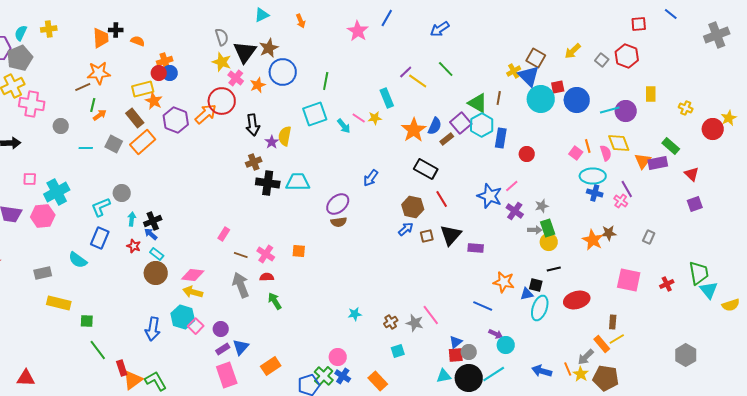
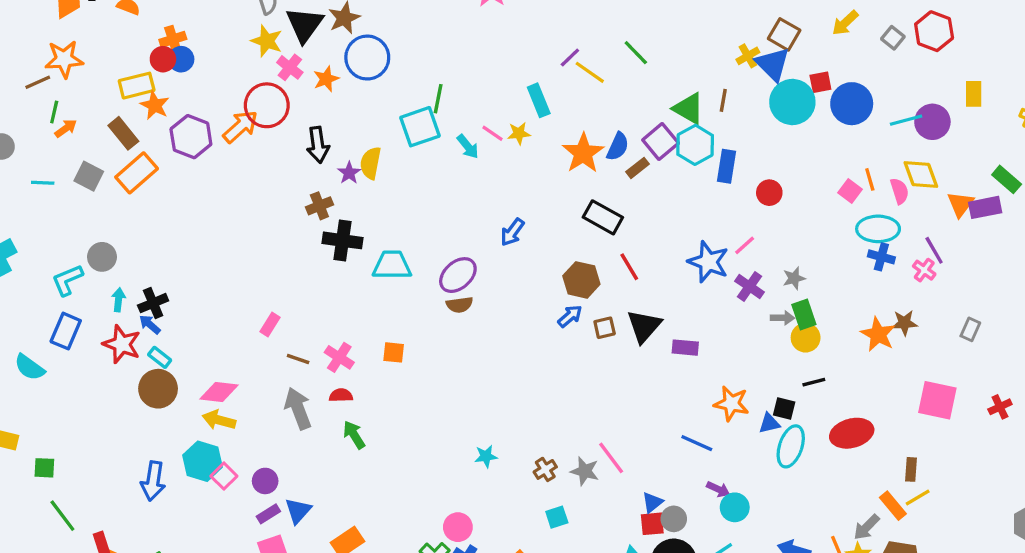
green line: (326, 81) -> (438, 99), moved
cyan trapezoid: (298, 182) -> (392, 265), moved
red star: (134, 246) -> (122, 344), size x1.6

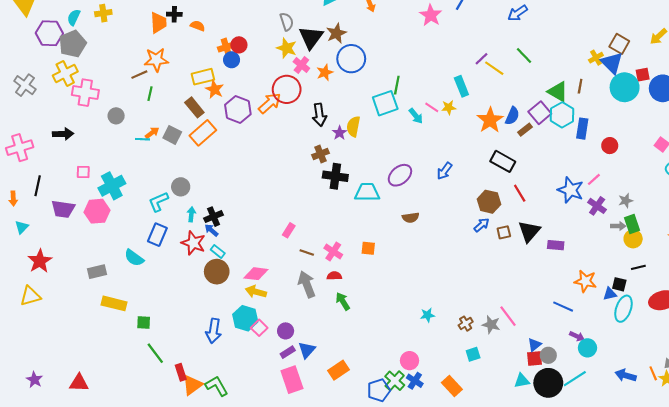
red circle: (163, 59) -> (239, 45), moved
orange arrow: (66, 128) -> (152, 133), moved
purple ellipse: (458, 275) -> (400, 175), moved

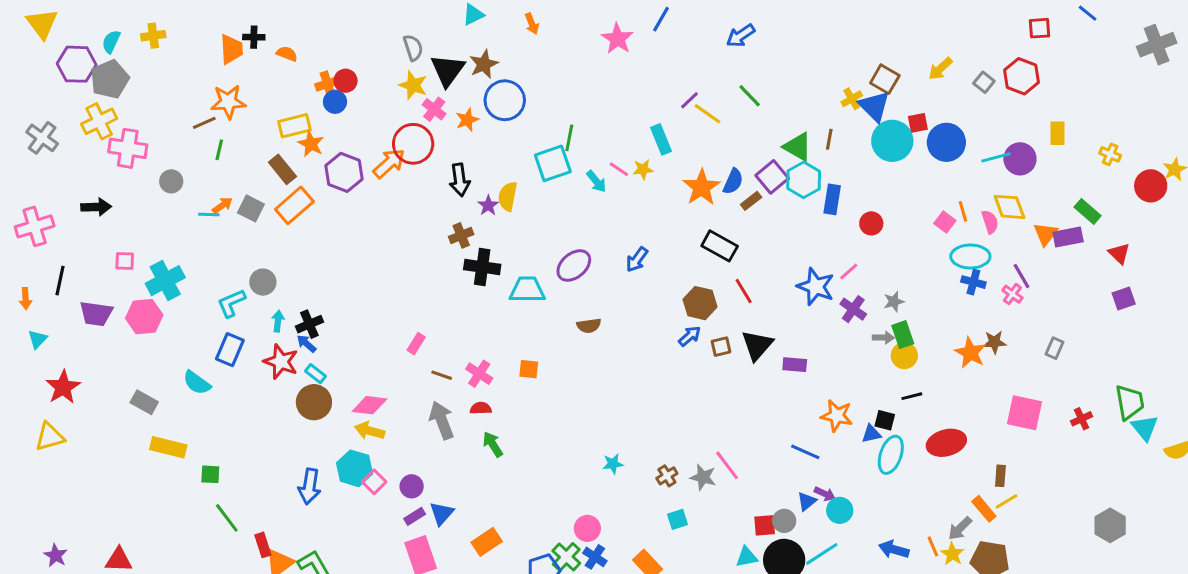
gray rectangle: (97, 272) -> (144, 402), turned 42
blue triangle: (535, 345) -> (807, 501), moved

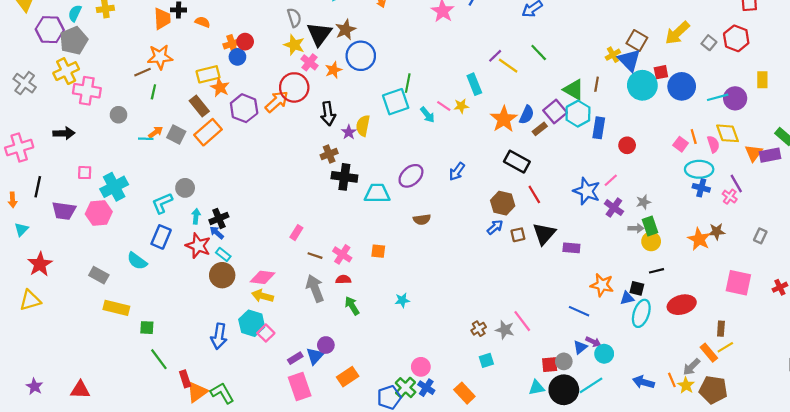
yellow arrow: (940, 69) -> (677, 33), size x1.4
cyan star: (613, 464) -> (402, 300), moved
purple circle: (412, 486) -> (326, 345), moved

